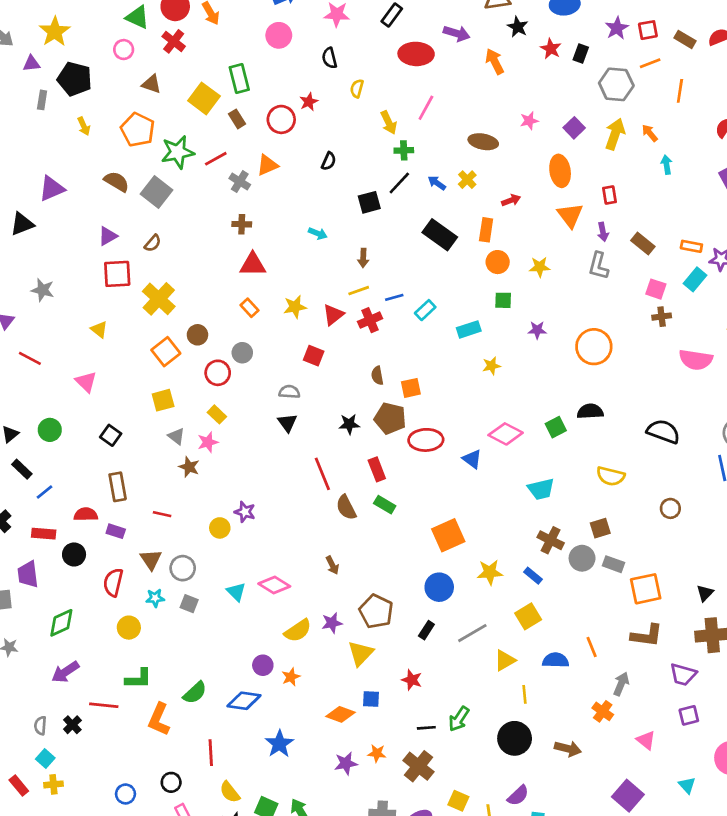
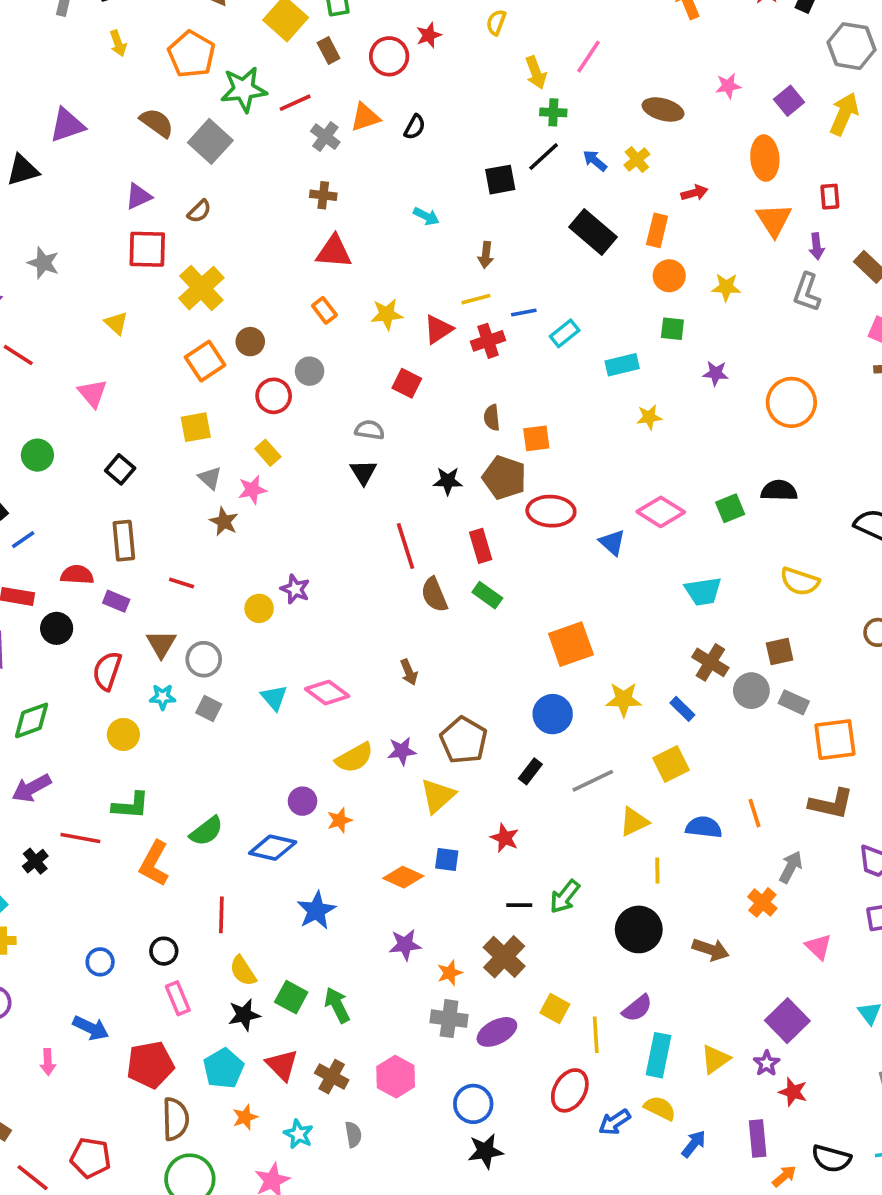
black semicircle: (329, 161) -> (415, 127), moved
orange star: (377, 753) -> (450, 973), moved, turned -30

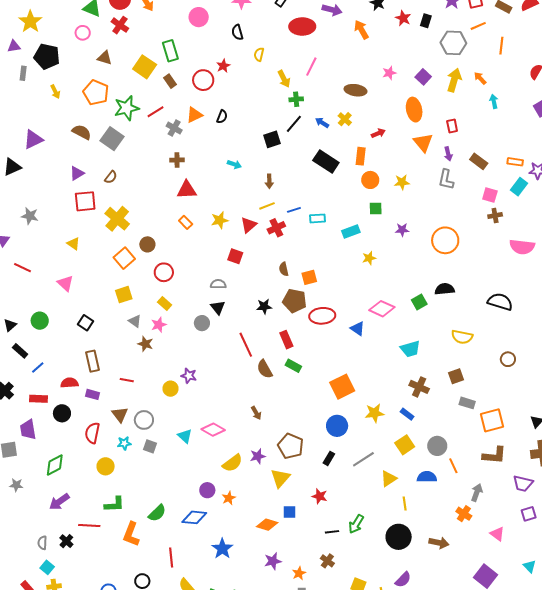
cyan rectangle: (565, 333) -> (317, 218), turned 42
gray circle: (310, 371) -> (202, 323), moved
gray circle: (751, 691) -> (437, 446), moved
brown cross: (504, 957) -> (327, 561), size x0.6

